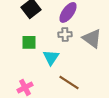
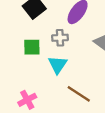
gray cross: (65, 34) -> (60, 38), moved

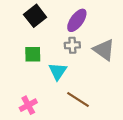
gray cross: (60, 38) -> (72, 45), moved

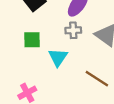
brown line: (78, 99) -> (97, 79), moved

